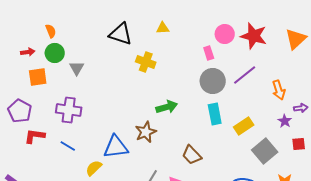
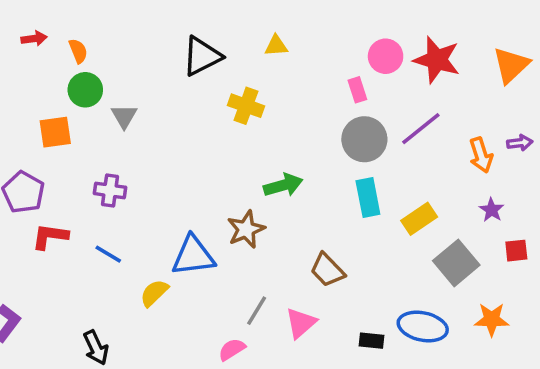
black triangle: (121, 34) -> (202, 56), turned -45
red arrow: (28, 52) -> (34, 39), moved
purple arrow: (301, 108) -> (520, 143), moved
purple cross: (69, 110) -> (110, 190), size x0.7

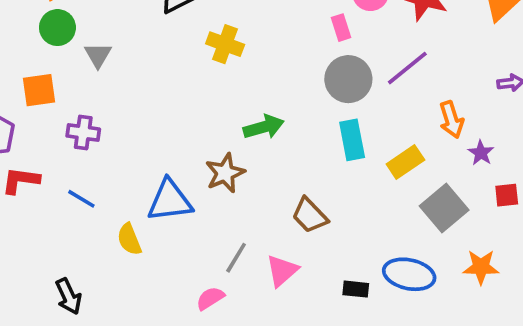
orange square: (55, 132) -> (39, 90), moved
orange arrow: (481, 155) -> (451, 120), moved
yellow semicircle: (154, 293) -> (129, 239), turned -68

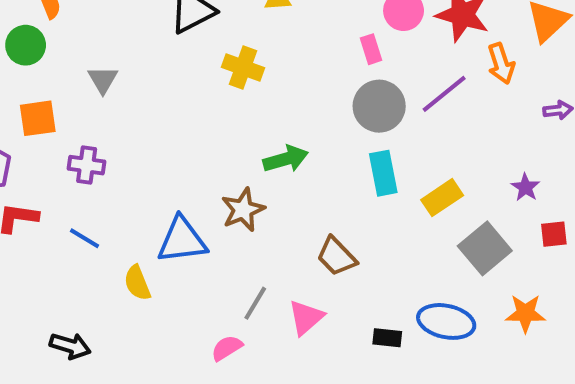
green circle: (57, 28) -> (26, 45), moved
orange arrow: (451, 120) -> (501, 63), moved
black arrow: (68, 296) -> (70, 346), turned -48

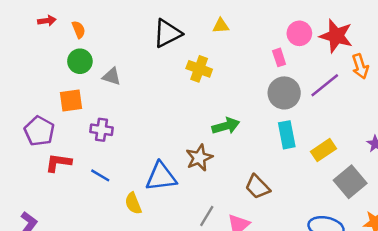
green circle: (26, 45) -> (80, 61), moved
gray triangle: (103, 80) -> (112, 76), turned -42

